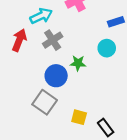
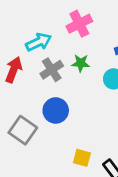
green star: (78, 63) -> (81, 63), moved
gray square: (45, 102) -> (23, 130), moved

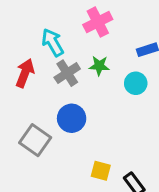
cyan arrow: (39, 42) -> (53, 42), turned -95

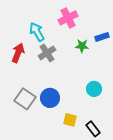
green star: (99, 66) -> (82, 46), moved
cyan circle: (136, 83) -> (94, 89), moved
blue circle: (72, 118) -> (50, 98), moved

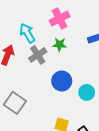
green star: (82, 46) -> (60, 45), moved
blue circle: (50, 98) -> (62, 81), moved

